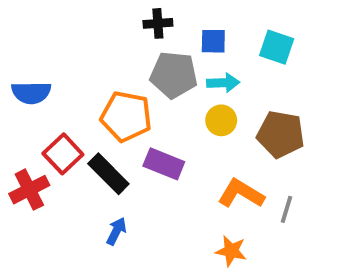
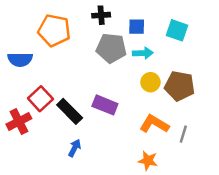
orange pentagon: (126, 116) -> (54, 30), moved
yellow circle: (221, 120) -> (150, 82), moved

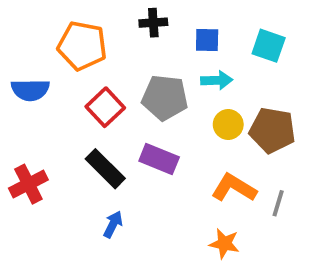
gray pentagon: (111, 48) -> (165, 98), moved
red square: (40, 99) -> (105, 107), moved

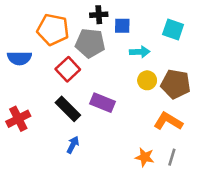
blue square: (207, 40) -> (122, 26), moved
gray pentagon: (165, 98) -> (90, 43), moved
orange L-shape: (234, 188) -> (168, 121), moved
gray line: (278, 203) -> (172, 157), moved

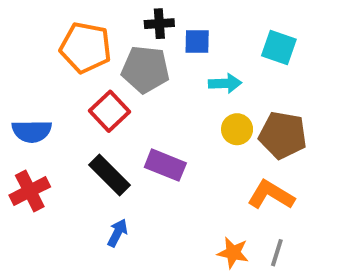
blue semicircle: (20, 58) -> (32, 131), moved

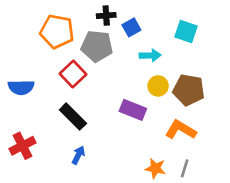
blue square: (197, 42) -> (131, 27), turned -30
purple rectangle: (165, 165) -> (133, 110), moved
red cross: (30, 191) -> (22, 146), moved

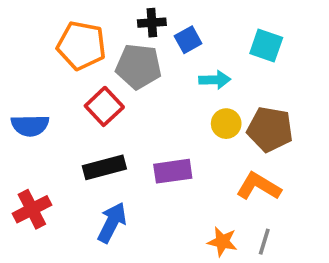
purple rectangle: (133, 110) -> (173, 171), moved, turned -30
black rectangle: (73, 117) -> (104, 167), turned -60
blue arrow: (78, 155) -> (112, 223), size x1.5

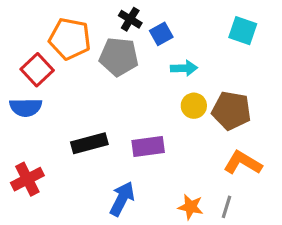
black cross: (152, 23) -> (130, 19), turned 35
cyan square: (266, 45) -> (243, 31), moved
red square: (104, 106) -> (37, 70), moved
orange L-shape: (259, 186) -> (243, 163), moved
blue arrow: (112, 223) -> (122, 199), moved

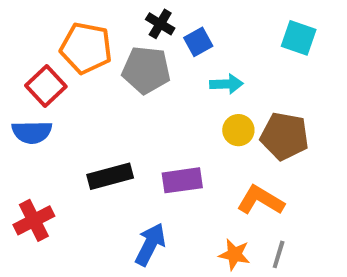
orange L-shape: (243, 163) -> (260, 200), moved

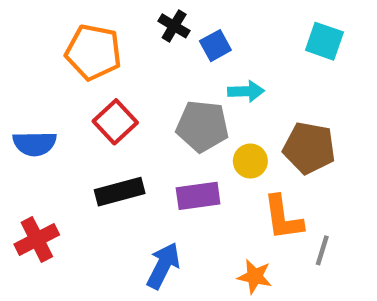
gray pentagon: (146, 70) -> (202, 126), moved
red square: (46, 86) -> (115, 122), moved
yellow circle: (238, 130) -> (250, 161), moved
orange L-shape: (260, 200) -> (283, 218), turned -129
gray line: (279, 254) -> (322, 250), moved

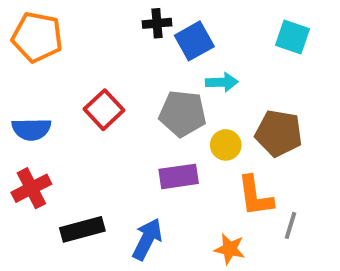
black cross: (174, 26) -> (157, 23), turned -36
blue square: (215, 46) -> (194, 41), size x1.4
orange pentagon: (93, 52) -> (37, 37), moved
black rectangle: (120, 192) -> (82, 229), moved
red cross: (37, 239) -> (31, 188), moved

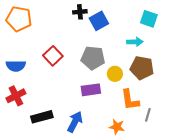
cyan arrow: (222, 82) -> (135, 42), moved

